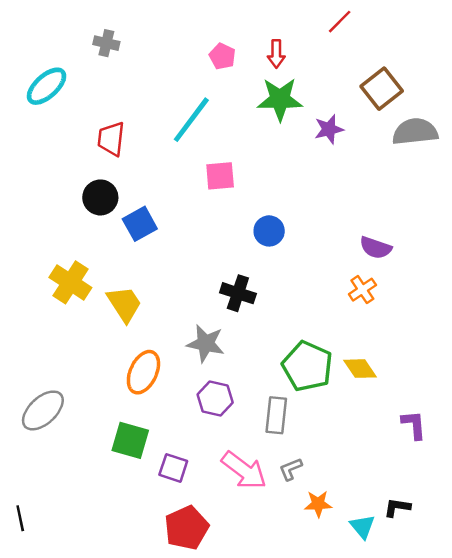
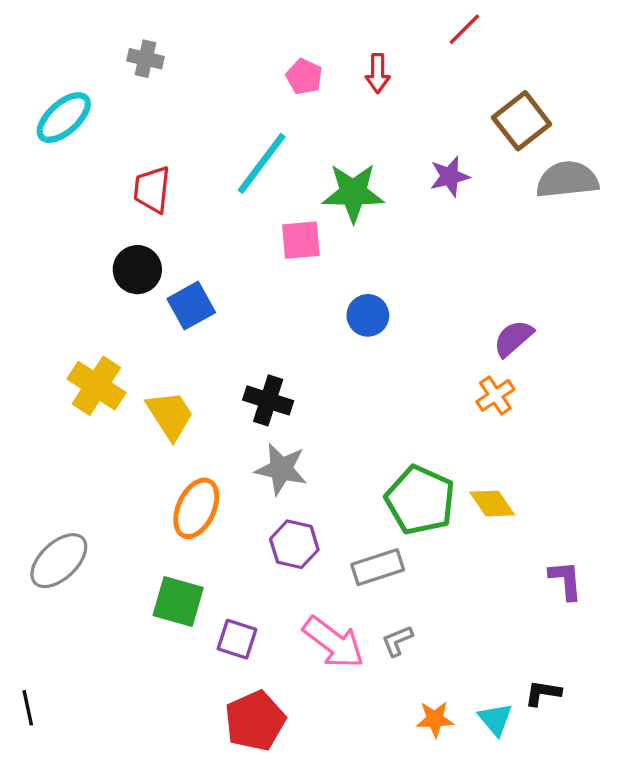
green star: (280, 99) -> (353, 193), moved
purple semicircle: (376, 248) -> (513, 338), turned 120
black cross: (238, 293) -> (268, 400), moved
gray rectangle: (276, 415) -> (378, 567), turned 66
orange star: (318, 504) -> (435, 719), moved

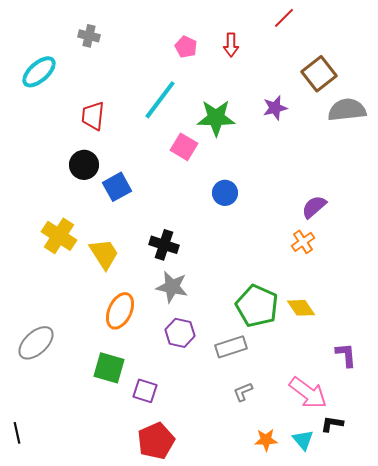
pink square: (301, 240) -> (184, 147), turned 36
pink arrow: (334, 642) -> (308, 393), moved

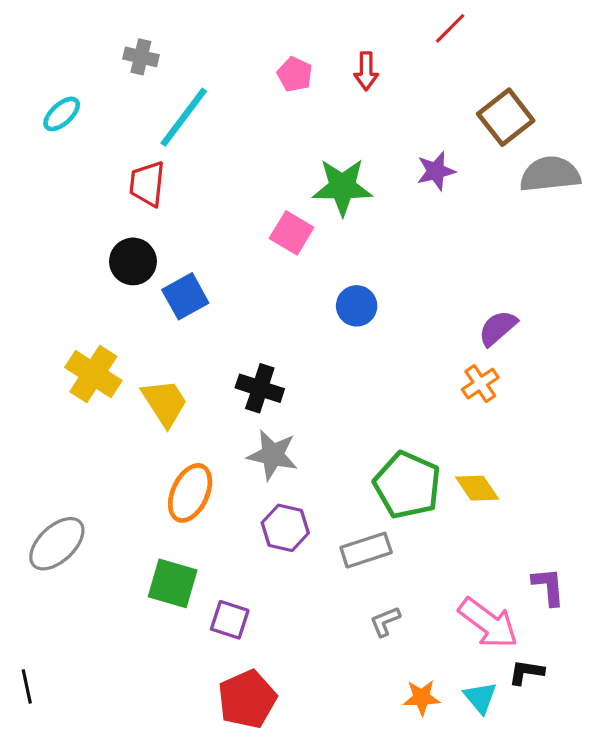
cyan ellipse: (39, 72) -> (62, 114), size x0.7
cyan line: (160, 100) -> (184, 117), moved
purple L-shape: (346, 355) -> (548, 587), moved

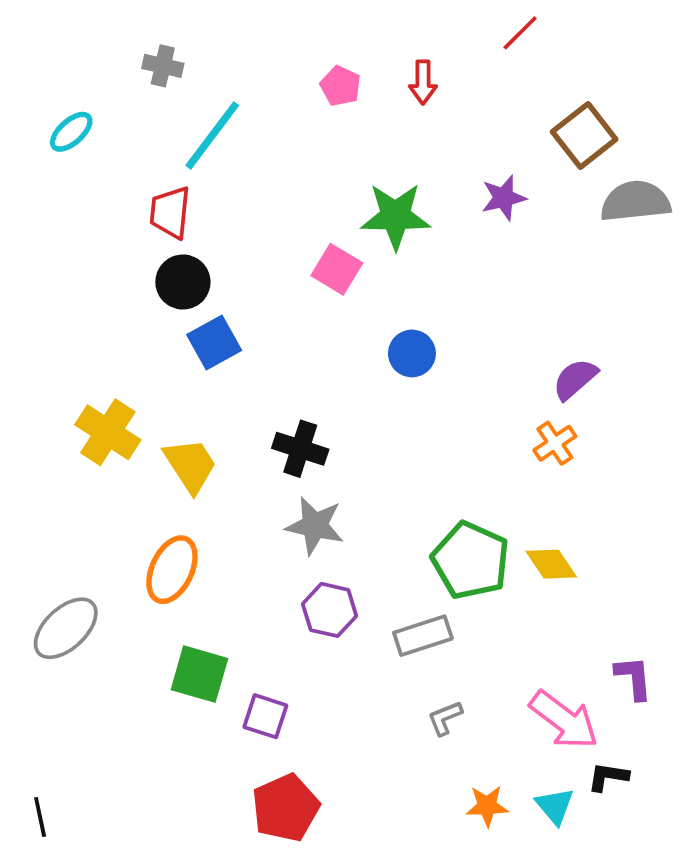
black circle: (133, 261) -> (183, 282), moved
orange ellipse: (190, 493) -> (172, 570), moved
black line: (27, 686) -> (40, 817), moved

